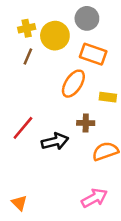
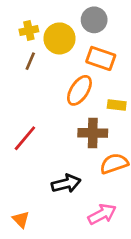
brown cross: (86, 123) -> (93, 133), size x1.5
black arrow: (55, 141) -> (66, 184), moved

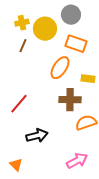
black arrow: (66, 184) -> (37, 136), moved

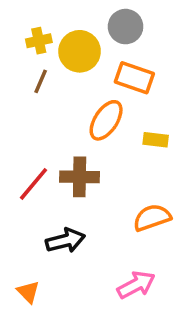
brown cross: (70, 100) -> (80, 177), moved

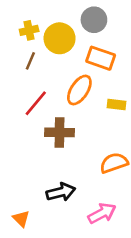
red line: (34, 184) -> (36, 103), moved
black arrow: (65, 241) -> (61, 192), moved

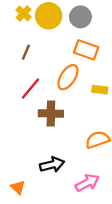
yellow cross: (29, 30) -> (24, 13), moved, turned -35
yellow circle: (60, 38) -> (49, 16), moved

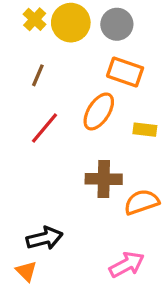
brown cross: (51, 114) -> (104, 179), moved
black arrow: (52, 165) -> (44, 238), moved

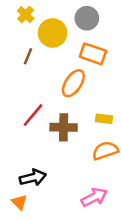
yellow circle: (71, 23) -> (53, 33), moved
red line: (44, 128) -> (33, 115), moved
yellow rectangle: (145, 130) -> (104, 119), moved
brown cross: (104, 179) -> (64, 127), moved

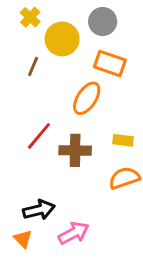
pink arrow: (94, 197) -> (74, 233), moved

